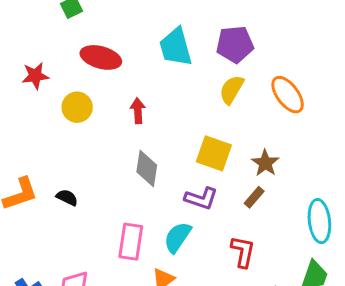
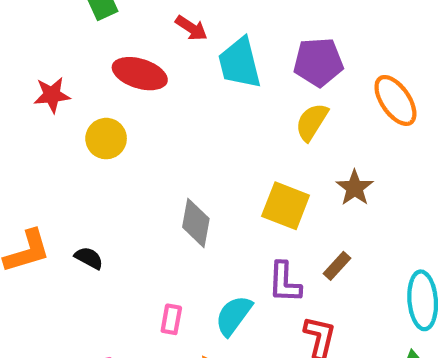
orange ellipse: (288, 95) -> (395, 100), moved
red arrow: (138, 111) -> (191, 28), moved, turned 125
brown star: (265, 163) -> (355, 188), moved
purple L-shape: (201, 198) -> (285, 282), moved, turned 72
pink rectangle: (131, 242) -> (171, 319), size x0.6

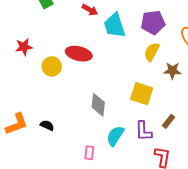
red ellipse: (140, 74) -> (79, 54), moved
brown star: (355, 188) -> (172, 71), moved, turned -30
cyan semicircle: (234, 316) -> (115, 136), moved

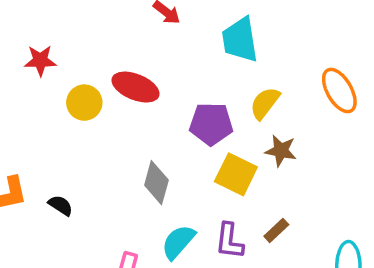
purple pentagon: (153, 22) -> (211, 124), moved
cyan trapezoid: (115, 25) -> (240, 40), moved
brown star: (172, 71) -> (281, 151), moved

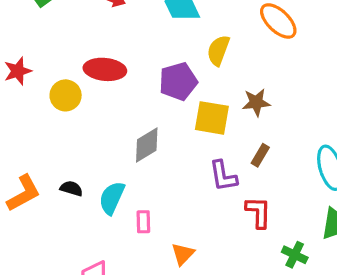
brown star: (281, 151) -> (256, 102), moved
gray diamond: (156, 183) -> (147, 145), turned 60
cyan semicircle: (178, 242) -> (112, 198), moved

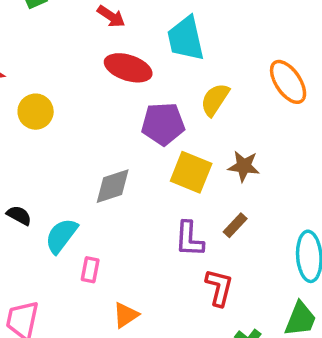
red ellipse: (105, 69) -> (128, 68), moved

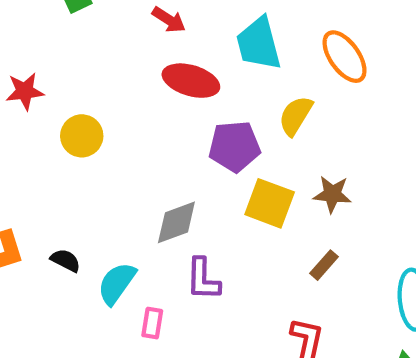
orange ellipse: (288, 82) -> (345, 57), moved
purple L-shape: (189, 239) -> (203, 279), moved

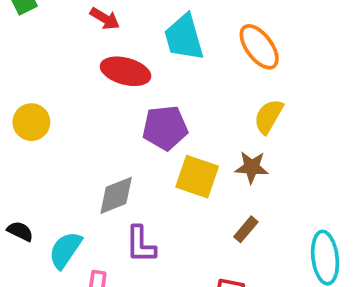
yellow semicircle: (296, 116) -> (269, 116), moved

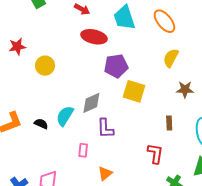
brown star: (252, 167) -> (185, 89), moved
brown rectangle: (246, 229) -> (169, 123), moved, turned -40
cyan semicircle: (65, 250) -> (65, 116), moved

